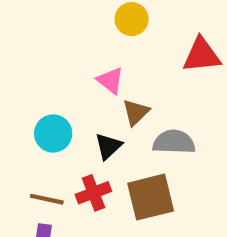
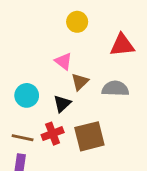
gray semicircle: (174, 142) -> (115, 89), moved

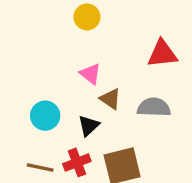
yellow circle: (77, 22) -> (87, 17), moved
brown triangle: (80, 82) -> (110, 99), turned -42

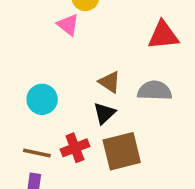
pink triangle: (90, 74) -> (68, 25), moved
black triangle: (89, 126) -> (104, 113), moved

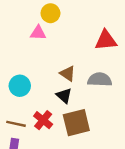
pink triangle: (68, 25) -> (38, 33), turned -35
black triangle: (104, 113) -> (64, 96), turned -35
red cross: (75, 148) -> (43, 120), turned -30

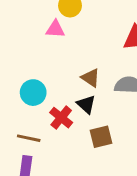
red cross: (43, 120) -> (61, 118), moved
brown square: (76, 123) -> (101, 137), size x0.7

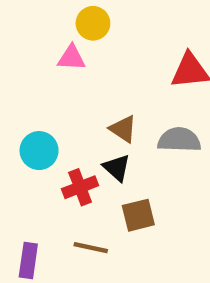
red cross: (61, 118) -> (80, 187), turned 30
brown line: (29, 138) -> (91, 248), moved

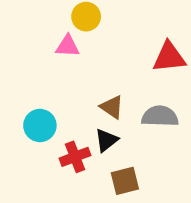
black triangle: (117, 168) -> (106, 140), turned 40

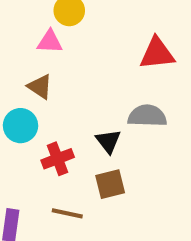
brown triangle: (112, 107) -> (40, 87), moved
black triangle: (106, 140) -> (108, 141), moved, turned -30

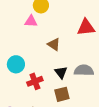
brown triangle: (40, 87) -> (54, 44), moved
gray semicircle: (147, 116) -> (84, 70), moved

